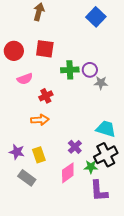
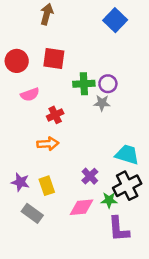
gray star: (101, 83) -> (102, 103), moved
pink diamond: (68, 173) -> (81, 207), turned 30

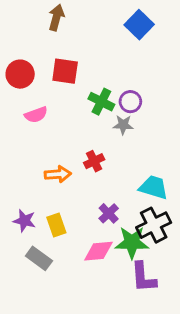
green cross: (84, 84) -> (101, 102), turned 30
red cross: (55, 115) -> (94, 161), moved
green star: (109, 200) -> (132, 242), size x1.6

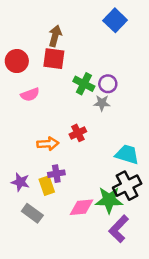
brown arrow: (56, 17) -> (55, 36), moved
purple cross: (109, 213) -> (56, 174), moved, turned 35
purple L-shape: (143, 277) -> (119, 229), turned 48

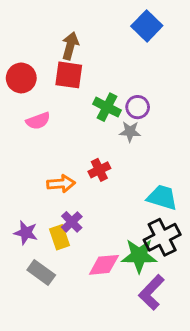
purple cross: (56, 174) -> (72, 222), turned -35

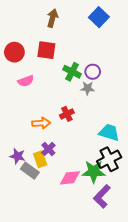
brown arrow: (70, 46) -> (52, 18), moved
gray rectangle: (41, 272) -> (30, 171), moved

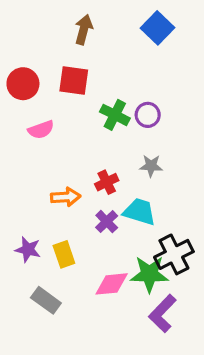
gray star: (88, 88) -> (151, 166), moved
cyan trapezoid: (109, 132) -> (139, 212), moved
purple cross: (48, 149) -> (107, 222), moved
gray rectangle: (30, 171) -> (46, 300), moved

